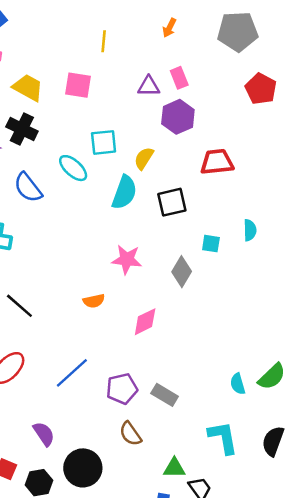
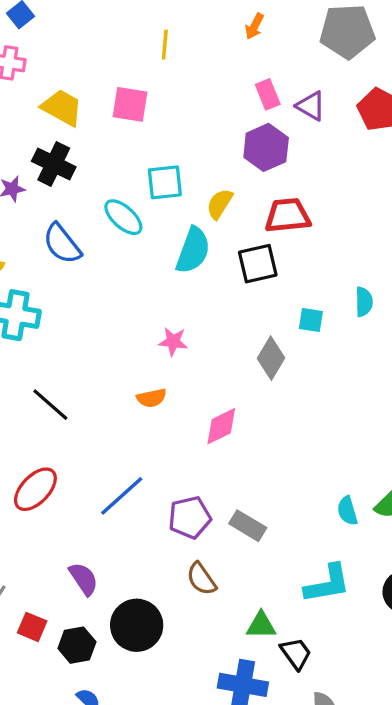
purple triangle: (149, 86) -> (311, 106), moved, turned 30
red trapezoid: (217, 162) -> (288, 215), moved
pink star: (127, 259) -> (173, 342), moved, size x0.7
cyan L-shape: (223, 437) -> (327, 584), turned 90

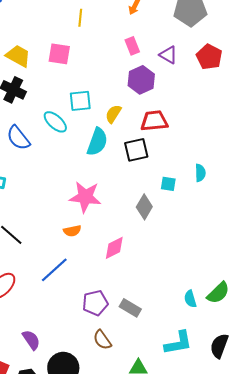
pink rectangle: (268, 94) -> (132, 46), moved
pink star: (173, 342) -> (85, 197), size x1.8
blue line: (122, 496) -> (54, 270), moved

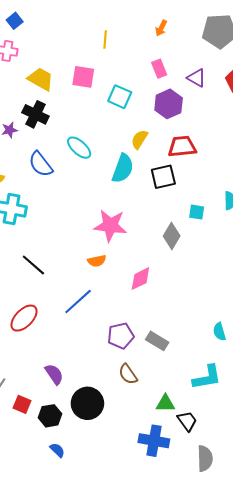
cyan square: (80, 101) -> (120, 97), moved, turned 30

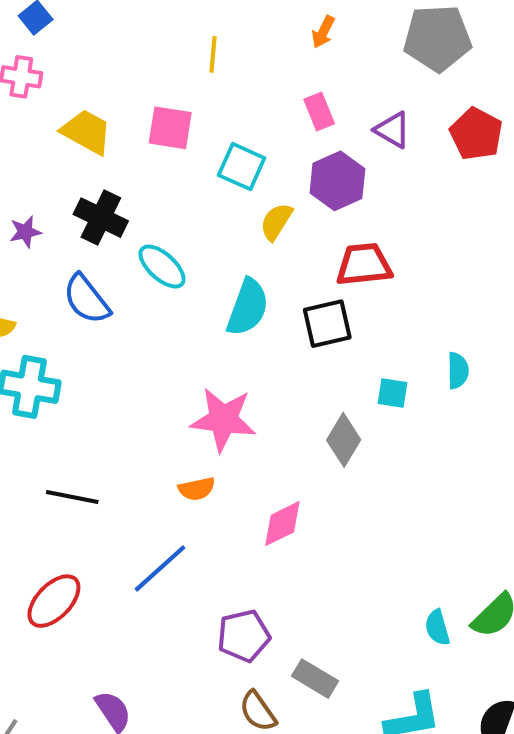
black cross: (35, 114) -> (101, 218), moved
yellow semicircle: (139, 139) -> (276, 222), moved
black line: (33, 265) -> (72, 497), turned -30
gray rectangle: (157, 341) -> (315, 679), moved

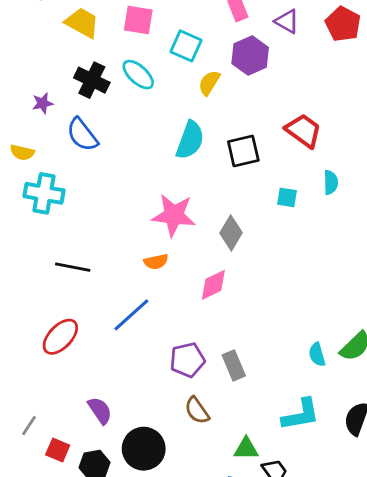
purple star: (25, 232) -> (43, 103), moved
red trapezoid: (364, 264) -> (303, 131), moved, turned 42
cyan ellipse: (162, 267) -> (138, 75), moved
gray diamond: (344, 440) -> (231, 233), moved
gray rectangle: (315, 679) -> (234, 365), moved, turned 36

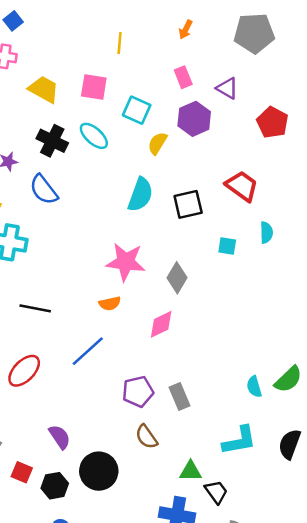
red pentagon: (343, 24) -> (272, 122), moved

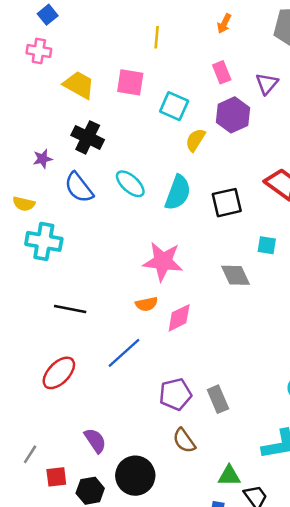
purple triangle: (227, 88) -> (267, 84), turned 40
cyan ellipse: (94, 136) -> (130, 184), moved
gray diamond: (177, 278) -> (235, 275), moved, turned -56
pink diamond: (161, 324) -> (179, 318), moved
red square: (22, 472) -> (56, 477), turned -30

